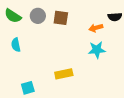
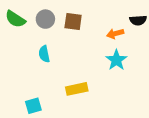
cyan semicircle: (16, 45) -> (44, 54), moved
cyan star: (97, 50) -> (116, 60), turned -30

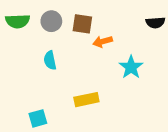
green semicircle: (15, 19) -> (18, 21), turned -35
orange arrow: (115, 34) -> (103, 41), moved

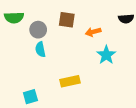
gray circle: (51, 21) -> (38, 30), moved
orange arrow: (103, 41) -> (93, 32), moved

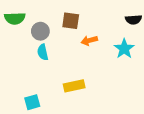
orange arrow: (93, 32) -> (89, 41), moved
cyan star: (106, 55) -> (124, 49), moved

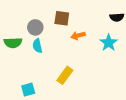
green semicircle: (15, 18) -> (13, 43), moved
yellow rectangle: (74, 86) -> (65, 75), turned -42

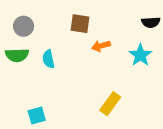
gray circle: (35, 27) -> (24, 26), moved
yellow rectangle: (65, 75) -> (110, 104), moved

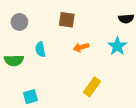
orange arrow: (101, 46) -> (81, 47), moved
green semicircle: (17, 55) -> (14, 60), moved

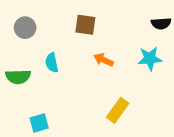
cyan star: (117, 46) -> (150, 58), turned 30
orange arrow: (81, 47) -> (104, 60), turned 40

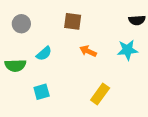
cyan semicircle: (52, 63) -> (44, 54), turned -119
cyan square: (39, 123) -> (42, 92), moved

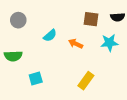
brown square: (73, 21) -> (91, 19), moved
cyan semicircle: (44, 54) -> (50, 36), moved

